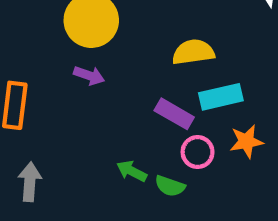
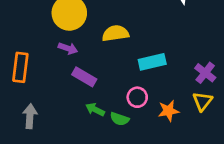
yellow semicircle: (193, 52) -> (115, 33), moved
purple rectangle: (174, 114) -> (84, 77), moved
orange star: (246, 141) -> (168, 111), moved

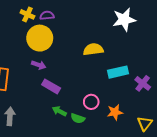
yellow semicircle: (115, 33) -> (93, 49), moved
cyan rectangle: (152, 62) -> (118, 72), moved
yellow triangle: (202, 101) -> (145, 123), moved

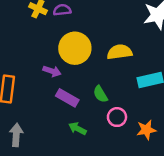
yellow circle: (40, 38) -> (75, 48), moved
green semicircle: (78, 118) -> (100, 94), moved, turned 40

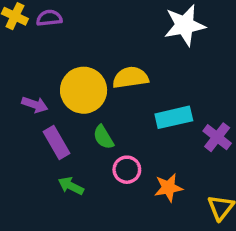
yellow circle: (75, 48) -> (84, 90), moved
purple rectangle: (67, 98) -> (56, 143), turned 30

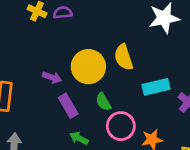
yellow semicircle: (130, 78) -> (124, 57), turned -100
pink circle: (127, 170) -> (121, 126), size x1.4

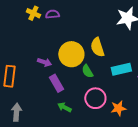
green semicircle: (103, 102) -> (87, 71), moved

